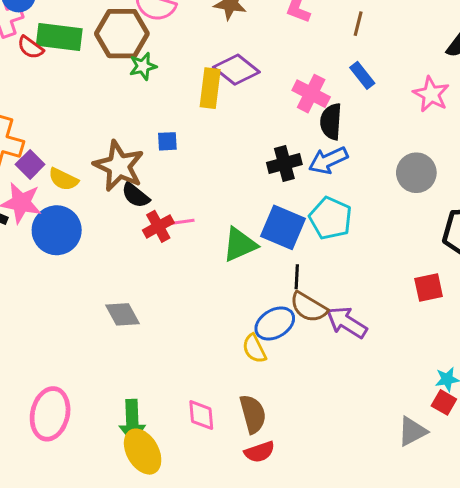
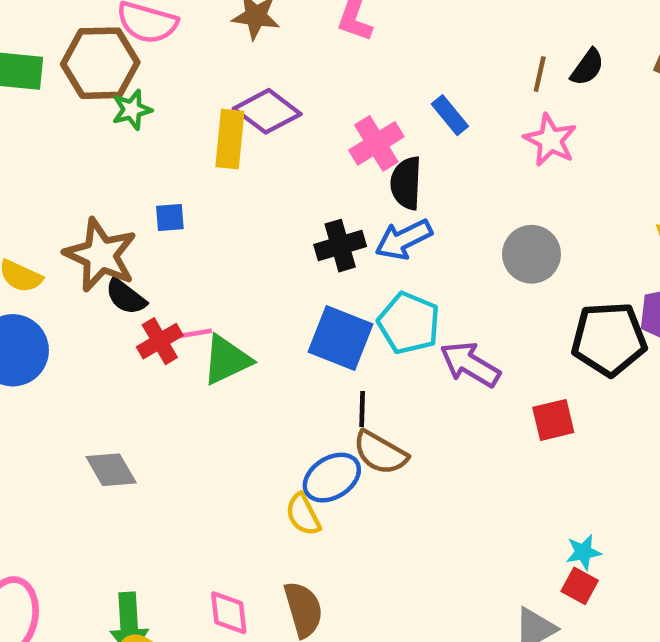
brown line: (358, 24) -> (540, 74), moved
pink cross: (311, 94) -> (376, 143), turned 33
green triangle: (240, 245) -> (227, 360), moved
purple arrow: (347, 322) -> (470, 364), moved

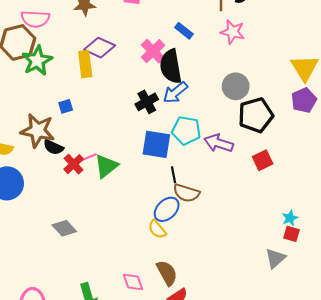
green star: (132, 110) -> (37, 61), size x1.6
black semicircle: (406, 183) -> (171, 66), size x1.4
black pentagon: (609, 339) -> (256, 115), moved

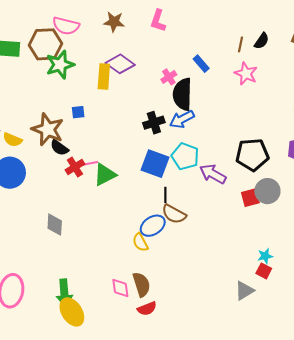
pink cross: (153, 51) -> (169, 77), size x0.7
gray circle: (236, 86) -> (267, 191), moved
gray diamond: (64, 228) -> (55, 225), turned 35
pink diamond: (133, 282) -> (120, 288), moved

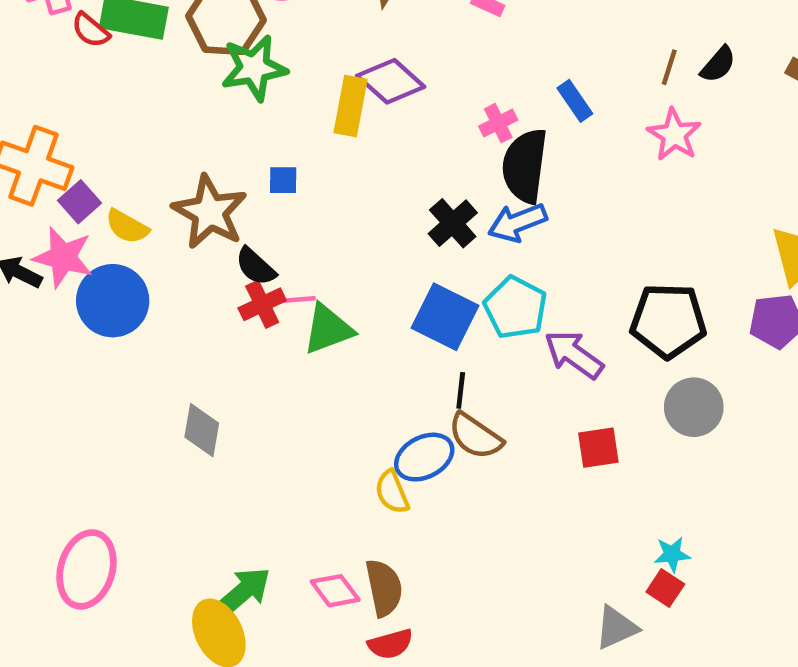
black cross: (154, 123) -> (453, 223), turned -30
black semicircle: (59, 148) -> (256, 266), moved
red square: (250, 198) -> (598, 448), moved
pink diamond: (120, 288) -> (335, 591), turned -35
green arrow: (64, 293) -> (243, 592), moved, turned -132

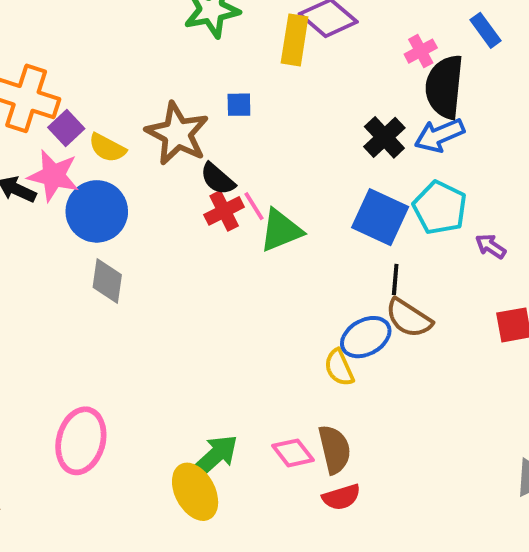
pink line: (297, 300) -> (254, 206), turned 64
purple arrow: (574, 354) -> (491, 246), size x0.6
gray diamond: (202, 430) -> (107, 281), moved

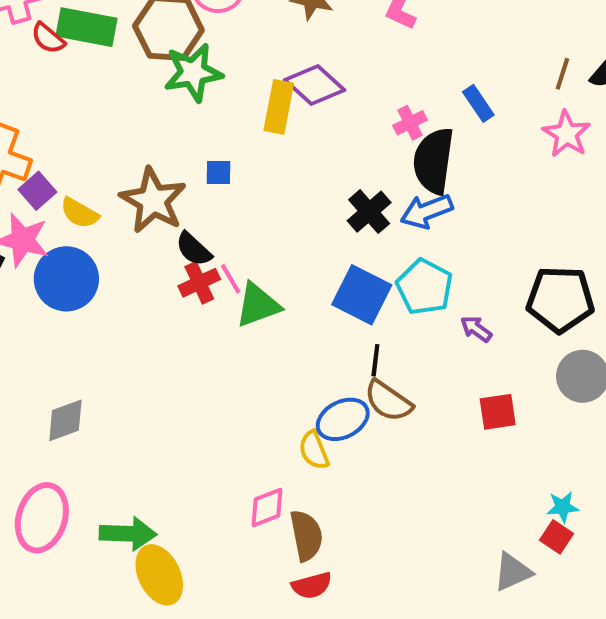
gray diamond: (107, 281) -> (65, 420), moved, turned 60
pink diamond: (293, 453) -> (267, 507), moved, turned -75
green arrow: (214, 457) -> (128, 534), moved, turned 42

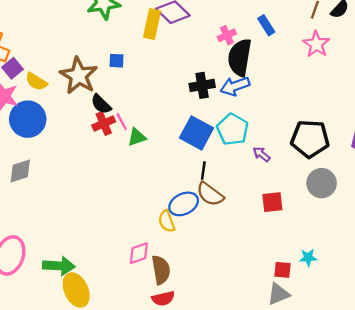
black cross: (369, 212) -> (202, 85), turned 30
green triangle: (258, 305) -> (137, 137), size x0.7
gray diamond: (65, 420) -> (20, 171), moved
red square: (556, 537) -> (282, 270), moved, turned -30

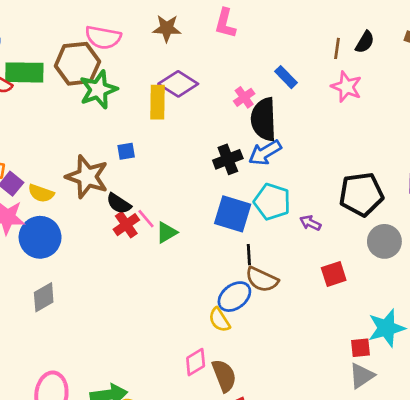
cyan star: (308, 258) -> (386, 328), size x1.8

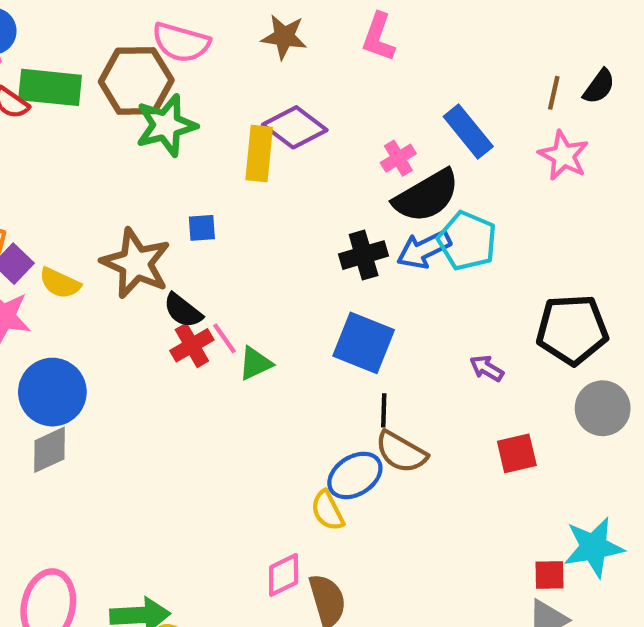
blue rectangle: (286, 77) -> (468, 132), size x1.4
black semicircle: (264, 119) -> (426, 196), turned -123
cyan pentagon: (272, 202) -> (467, 241), moved
blue circle: (40, 237) -> (52, 392), moved

